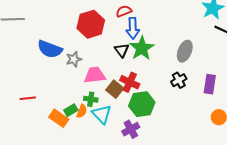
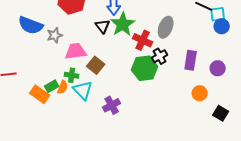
red cross: (130, 82) -> (143, 40), moved
green hexagon: (142, 104) -> (145, 68), moved

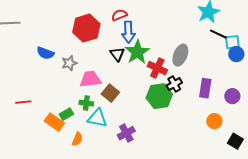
blue semicircle: (31, 25) -> (45, 53), size x0.7
orange semicircle: (63, 87) -> (77, 139), moved
cyan triangle: (83, 90) -> (97, 118), turned -35

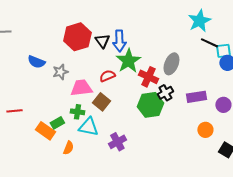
red semicircle: (119, 15) -> (107, 76), moved
black triangle: (117, 54) -> (102, 41), moved
purple rectangle: (205, 88) -> (196, 97), turned 72

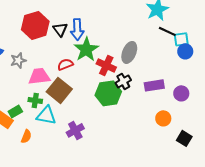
brown square: (101, 102) -> (59, 90), size x1.4

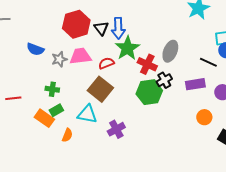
black line: (167, 31) -> (208, 62), moved
pink trapezoid: (39, 76) -> (80, 56), moved
green cross: (35, 100) -> (52, 89), moved

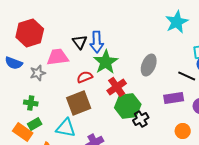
red hexagon: (76, 24) -> (30, 33), moved
pink trapezoid: (80, 56) -> (58, 57), moved
red cross: (147, 64) -> (117, 87), moved, turned 30
black cross: (164, 80) -> (141, 119), moved
brown square: (100, 89) -> (79, 103), turned 30

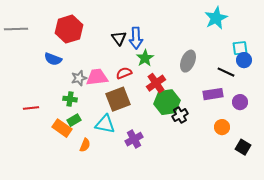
pink trapezoid: (58, 57) -> (97, 77), moved
green star: (106, 62) -> (145, 58), size x0.7
gray star: (38, 73) -> (79, 78), moved

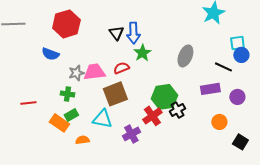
red cross: (156, 83) -> (152, 116), moved
orange semicircle: (85, 145) -> (82, 140), turned -120

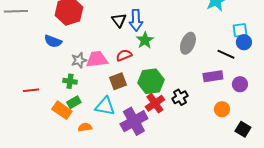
brown square: (115, 94) -> (118, 81), size x0.7
green hexagon: (164, 97) -> (151, 81), moved
purple cross: (131, 134) -> (134, 121), size x1.5

